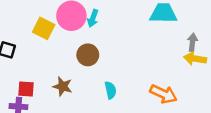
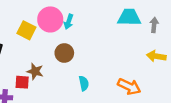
gray arrow: (192, 42) -> (154, 25), moved
brown star: (63, 86) -> (35, 71), moved
red square: (26, 89) -> (22, 82), moved

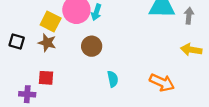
brown star: (35, 71) -> (47, 43), moved

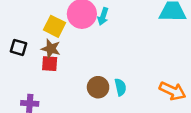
brown circle: (92, 46) -> (98, 87), moved
red square: (46, 78) -> (50, 64), moved

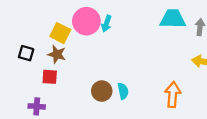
red square: (50, 64) -> (50, 77), moved
orange arrow: (173, 91) -> (173, 95), turned -110

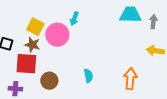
pink circle: (86, 21) -> (57, 35), moved
red square: (50, 77) -> (26, 64), size x1.6
brown circle: (102, 91) -> (49, 81), moved

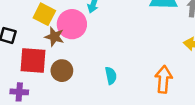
brown star: (32, 45) -> (54, 37), moved
brown circle: (49, 81) -> (62, 71), moved

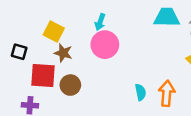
pink circle: (72, 24) -> (105, 45), moved
cyan semicircle: (111, 76) -> (141, 92), moved

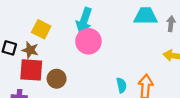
cyan arrow: (100, 22) -> (84, 20), size x1.6
brown star: (63, 53) -> (30, 50), moved

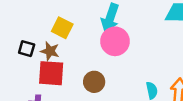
brown circle: (57, 79) -> (94, 82), moved

